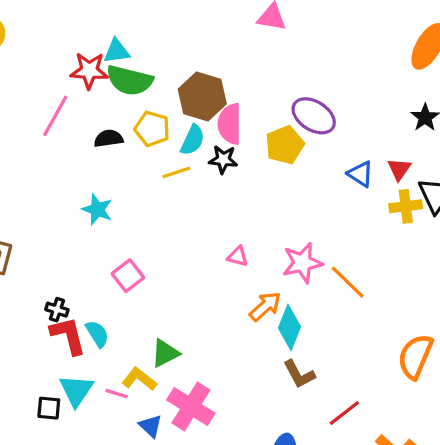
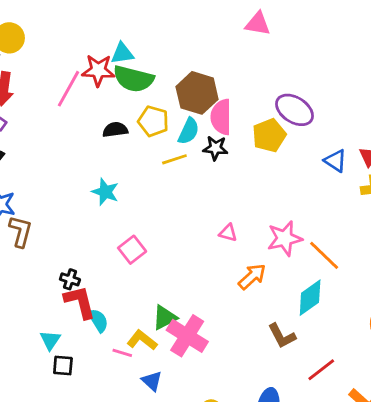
pink line: (55, 116) -> (69, 89), moved
cyan diamond: (289, 327) -> (310, 298), moved, turned 33
cyan semicircle: (97, 334) -> (98, 320), moved
cyan triangle: (76, 390) -> (50, 340), moved, size x0.7
pink cross: (191, 407) -> (187, 336), moved

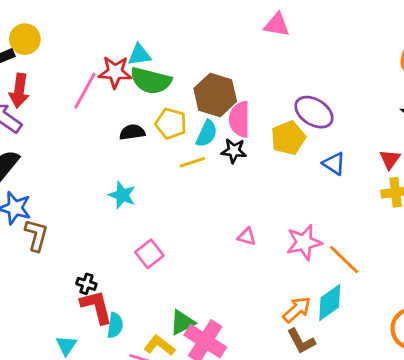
blue triangle: (335, 161) -> (334, 164), moved
orange arrow: (252, 277) -> (297, 310), moved
cyan semicircle: (98, 320) -> (115, 325), turned 40

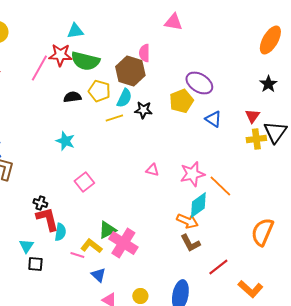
cyan triangle: (139, 55) -> (75, 31), moved
pink semicircle: (240, 119) -> (144, 53), moved, size x0.7
cyan diamond: (330, 302) -> (198, 205), moved
orange arrow: (297, 310) -> (187, 221), turned 65

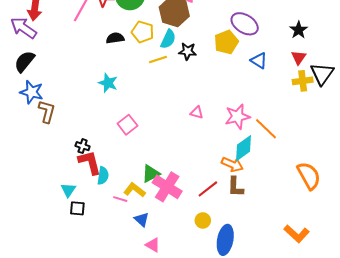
black star: (268, 84) -> (299, 30), moved
orange semicircle: (262, 232) -> (309, 176), turned 128
brown L-shape: (190, 243) -> (235, 187), turned 30
red line: (218, 267) -> (208, 189), moved
yellow circle: (140, 296) -> (203, 220), moved

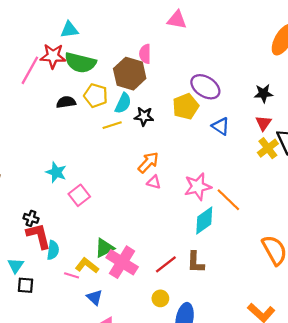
black star: (299, 30) -> (263, 93), turned 30
yellow cross: (303, 81) -> (268, 148), turned -30
cyan star: (108, 83) -> (56, 172), moved
orange arrow: (232, 164) -> (148, 162), moved, turned -70

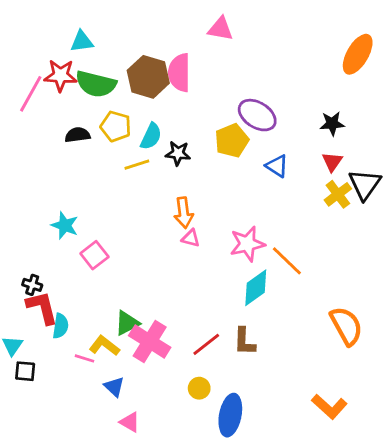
pink semicircle: (145, 54) -> (179, 73), size x1.5
brown hexagon: (130, 74) -> (148, 77), moved
orange arrow: (148, 162) -> (184, 213), turned 130

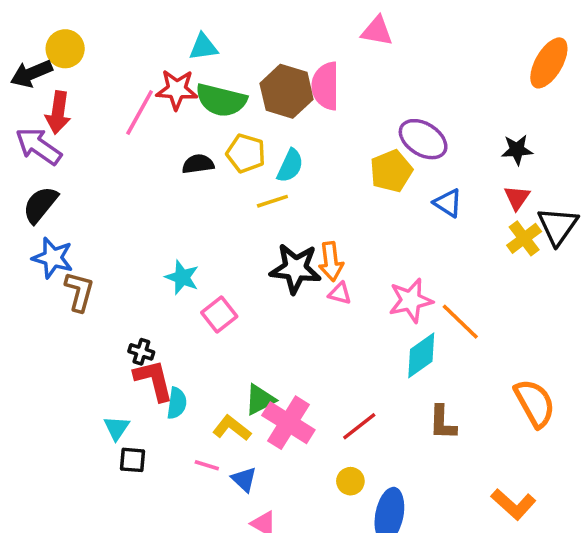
black star: (178, 153) -> (295, 269), moved, size x1.6
brown L-shape: (244, 341) -> (443, 423), moved
pink line: (85, 358) -> (207, 465), moved

